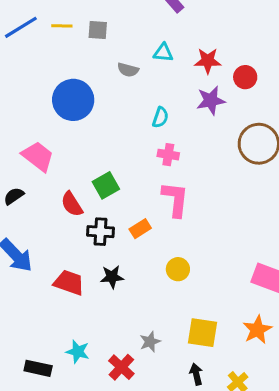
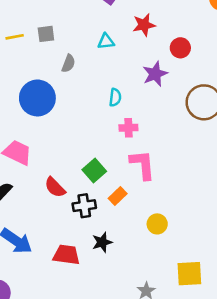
red star: (208, 61) -> (144, 25), moved
gray semicircle: (128, 70) -> (68, 63), moved, turned -72
green square: (106, 185) -> (94, 170), moved

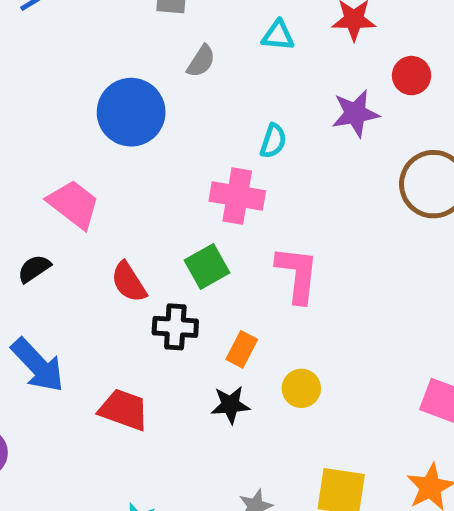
pink cross: (128, 128) -> (237, 196), moved, size x1.5
orange rectangle: (118, 196) -> (242, 349), moved, turned -30
black star: (102, 242) -> (230, 405), moved

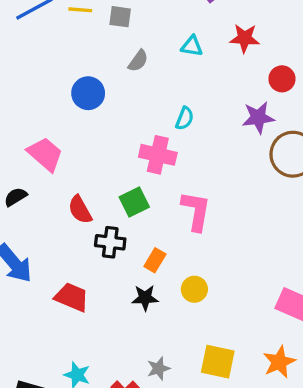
blue circle: (131, 112) -> (88, 93), size x0.7
purple star: (355, 113) -> (258, 117), moved

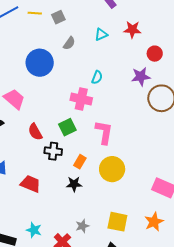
gray square: (120, 17) -> (58, 17), turned -32
cyan triangle: (192, 46) -> (101, 34), turned -32
blue circle: (88, 93) -> (40, 63), size x1.4
yellow circle: (194, 289) -> (112, 169), moved, size x1.6

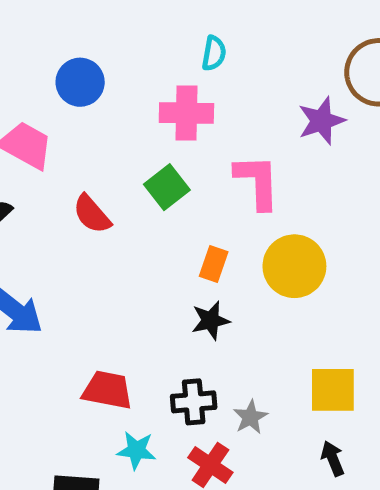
blue circle: (40, 63) -> (80, 82), moved, size x0.7
purple star: (141, 77) -> (321, 121), moved
black cross: (53, 151) -> (194, 402), moved
red trapezoid: (31, 184) -> (107, 390), moved

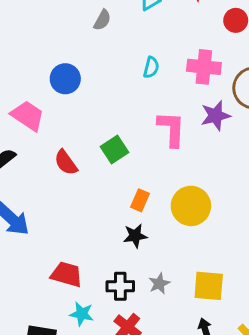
pink cross: (186, 113) -> (204, 67), moved
pink L-shape: (257, 182) -> (171, 129), moved
gray star: (250, 417) -> (159, 284), moved

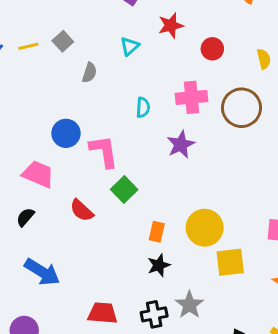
purple star: (216, 116) -> (181, 145), moved
pink L-shape: (171, 129) -> (104, 151), moved
gray star: (159, 284) -> (189, 305), size x1.4
yellow square: (209, 286) -> (230, 262), moved

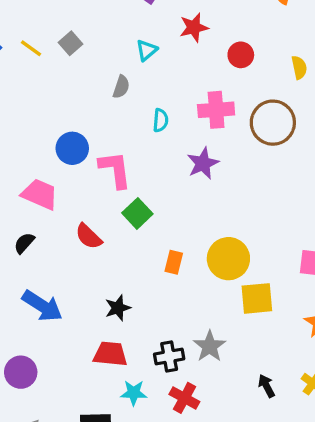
yellow line: (28, 46) -> (31, 48), turned 48
gray semicircle: (89, 73) -> (121, 87), moved
black star: (159, 265) -> (118, 308), moved

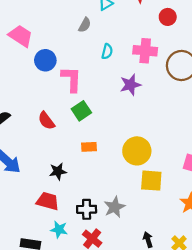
pink trapezoid: (40, 194) -> (21, 36), moved
orange rectangle: (174, 262) -> (89, 147), moved, turned 64

